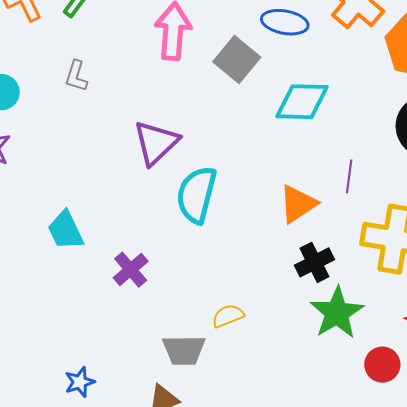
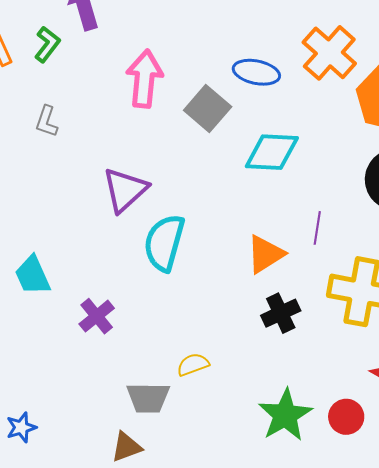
green star: (337, 313) -> (285, 415), moved
blue star: (80, 382) -> (21, 427), moved

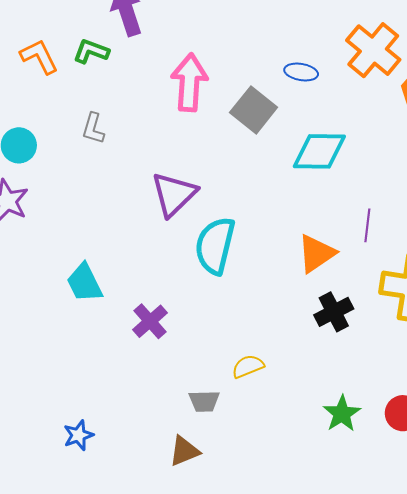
green L-shape: (47, 44) -> (91, 51), turned -105
blue ellipse: (256, 72) -> (301, 72), size x0.7
gray trapezoid: (148, 398) -> (204, 401), size x0.7
green star: (285, 415) -> (342, 414), size x0.7

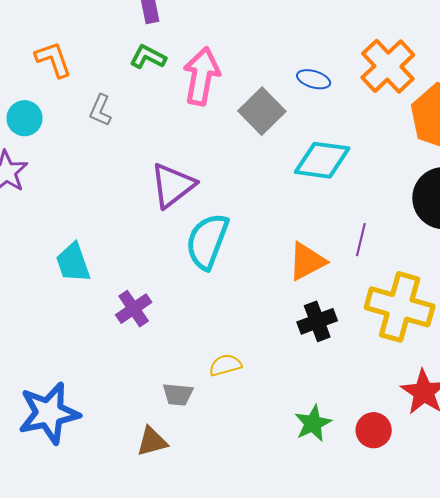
green L-shape: (91, 51) -> (148, 57), moved
orange L-shape: (39, 56) -> (53, 59), moved
blue star: (78, 435) -> (49, 413), size x2.0

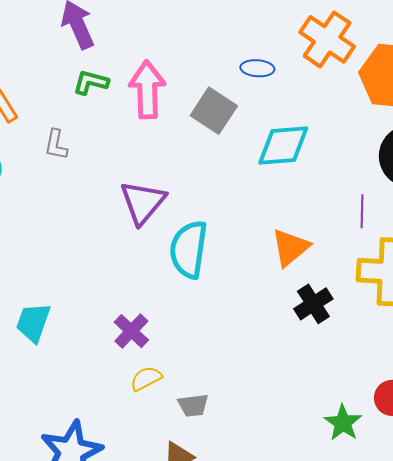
purple line: (361, 240) -> (362, 211), moved
cyan trapezoid: (73, 263) -> (33, 322), moved, turned 51
yellow semicircle: (225, 365) -> (146, 379), moved
green star: (313, 423) -> (343, 423), moved

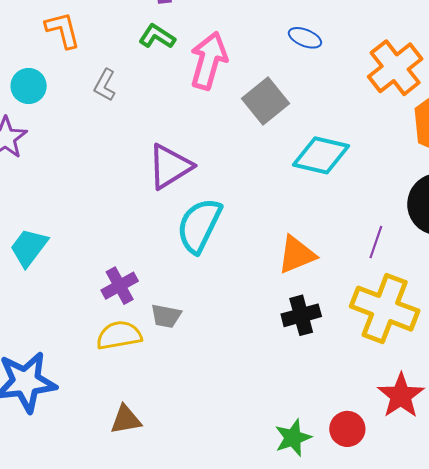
blue ellipse: (257, 68) -> (305, 38), moved
yellow semicircle: (146, 379) -> (119, 335), size x1.4
gray trapezoid: (193, 405) -> (166, 316), moved

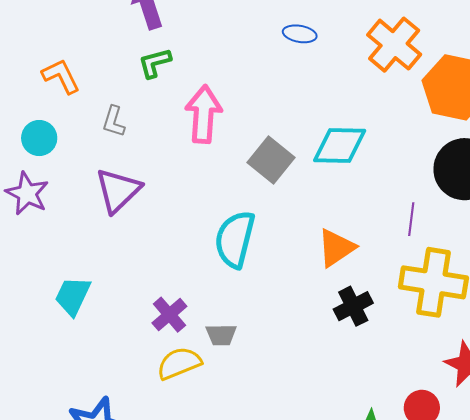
green L-shape: (157, 36) -> (155, 63), turned -36
pink arrow: (209, 61) -> (203, 114), moved
gray square: (266, 101) -> (271, 160), moved
purple triangle: (170, 167) -> (118, 190), moved

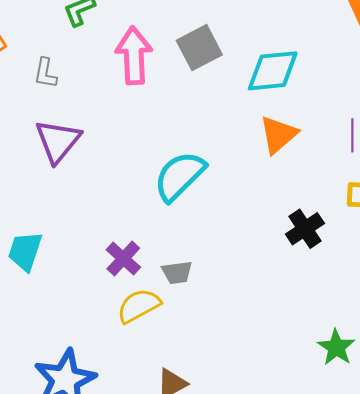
gray square: (271, 160) -> (199, 48), moved, turned 30
cyan semicircle: (235, 239) -> (180, 176), turned 38
orange triangle: (336, 248) -> (278, 135), moved

